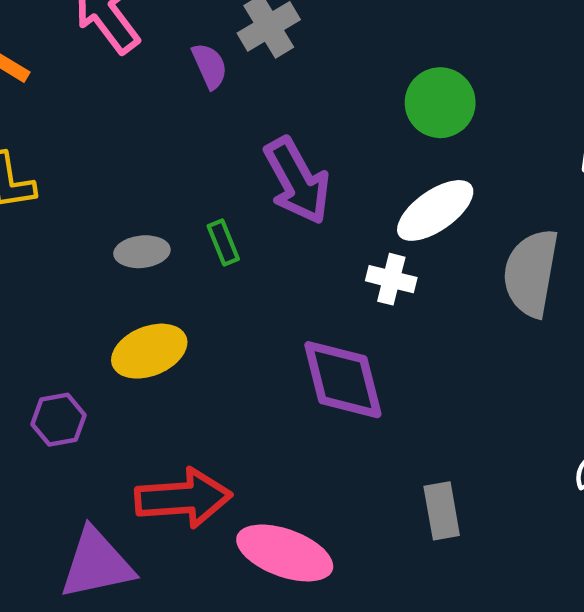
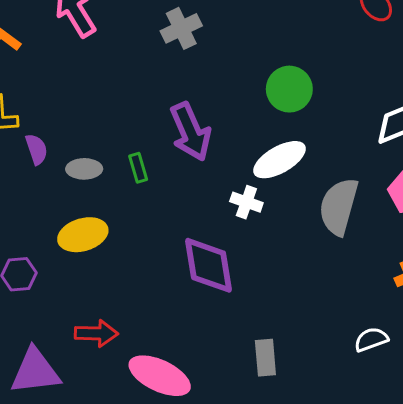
purple semicircle: (210, 66) -> (36, 149), moved
red arrow: (183, 498) -> (96, 333), size x0.7

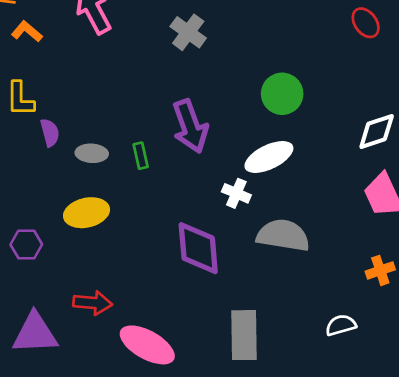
gray cross: (181, 28) -> (188, 32), turned -32
gray semicircle: (339, 207) -> (283, 235), moved, turned 80
gray rectangle: (265, 358) -> (244, 335), size x1.5

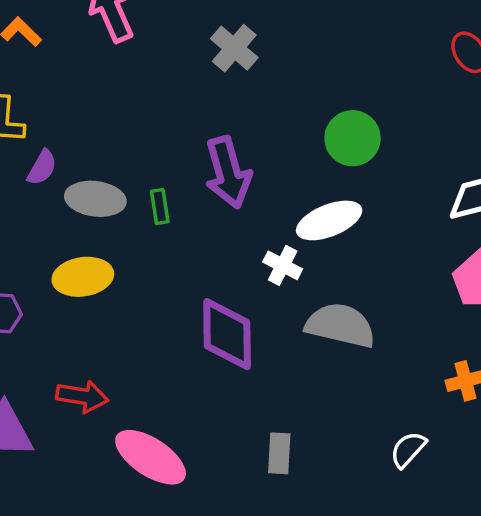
purple semicircle: (50, 133) -> (42, 167), turned 40
gray ellipse: (92, 153) -> (95, 199), size x1.4
white semicircle: (341, 325) -> (408, 449), turned -36
gray rectangle: (244, 335) -> (279, 453), size x0.6

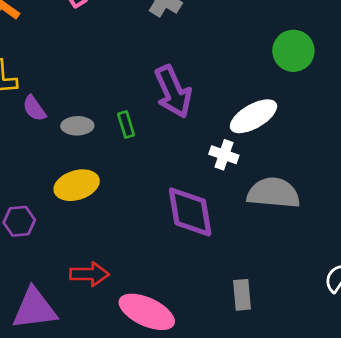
green circle: (353, 138) -> (293, 51), moved
purple semicircle: (42, 167) -> (34, 108), turned 124
gray ellipse: (95, 199) -> (77, 126), size x0.7

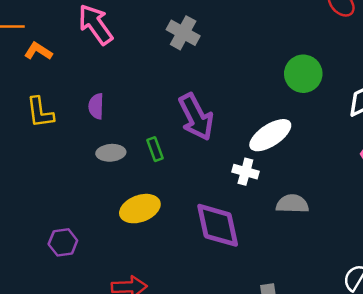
purple semicircle: (34, 108) -> (96, 106), moved, turned 40
yellow ellipse: (77, 185) -> (140, 209), moved
gray semicircle: (273, 193) -> (292, 204), size x0.7

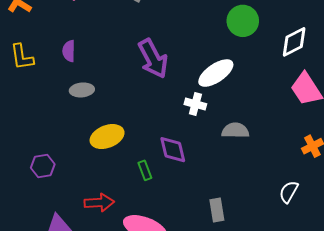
green rectangle: (155, 149) -> (145, 170), moved
purple diamond: (218, 225) -> (173, 150), size x0.7

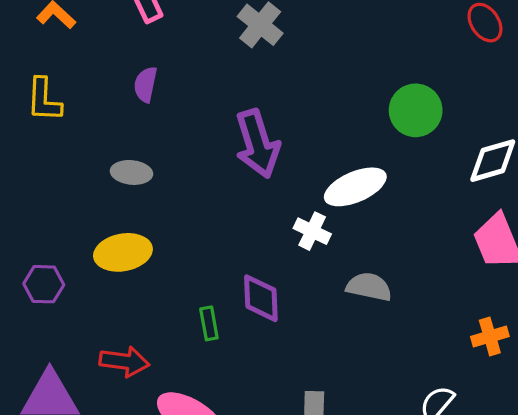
purple semicircle: (69, 51) -> (146, 84), moved
yellow ellipse: (107, 137) -> (123, 252), moved

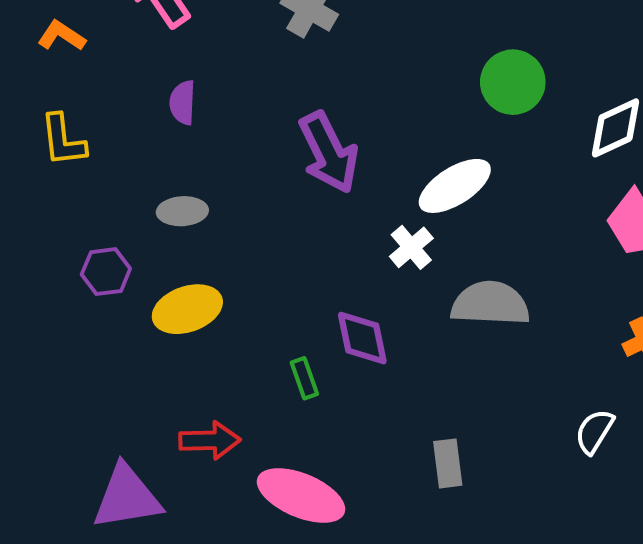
white cross: (312, 231) -> (411, 247), turned 33
purple hexagon: (44, 284) -> (106, 272), moved
gray semicircle: (369, 287) -> (490, 304), size x1.4

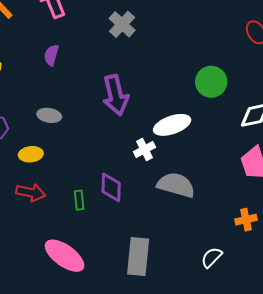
gray ellipse: (182, 211) -> (49, 115), moved
yellow ellipse: (187, 309) -> (31, 154), size x0.7
red arrow: (210, 440) -> (31, 193), moved
gray rectangle: (448, 463) -> (138, 257), size x1.6

